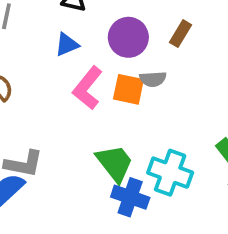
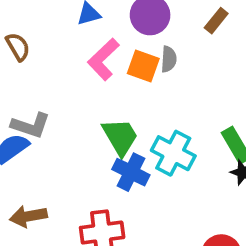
brown rectangle: (181, 34) -> (216, 21), moved
gray semicircle: (153, 79) -> (169, 59), turned -90

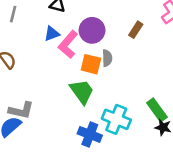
pink L-shape: (103, 59) -> (68, 44), moved
green trapezoid: (120, 137) -> (82, 91), moved

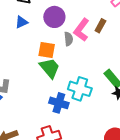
brown rectangle: (136, 30) -> (100, 26), moved
pink L-shape: (68, 44) -> (81, 30), moved
orange square: (91, 64) -> (47, 50), moved

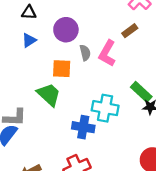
brown rectangle: (100, 26) -> (130, 31), moved, turned 32
pink L-shape: (81, 30) -> (107, 53), moved
green trapezoid: (50, 68) -> (49, 95), moved

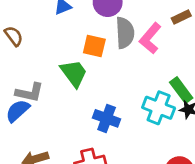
gray semicircle: (85, 53) -> (125, 33), size x1.6
cyan cross: (105, 108) -> (159, 108), moved

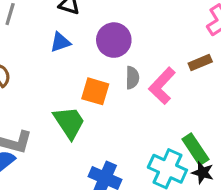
gray semicircle: (125, 33) -> (132, 78), size x0.6

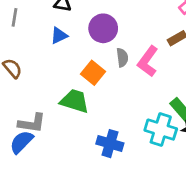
orange square: (95, 91) -> (93, 73), turned 30
green trapezoid: (69, 122) -> (75, 101), turned -32

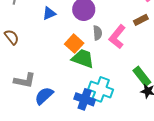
green trapezoid: (75, 101) -> (83, 59), moved
cyan cross: (161, 130) -> (101, 89), moved
blue semicircle: (21, 142) -> (44, 96), moved

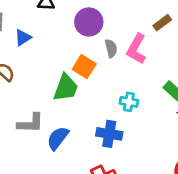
blue triangle: (49, 13) -> (23, 38), moved
green trapezoid: (83, 59) -> (66, 88), moved, turned 100
cyan cross: (101, 89) -> (129, 102), moved, size x0.6

